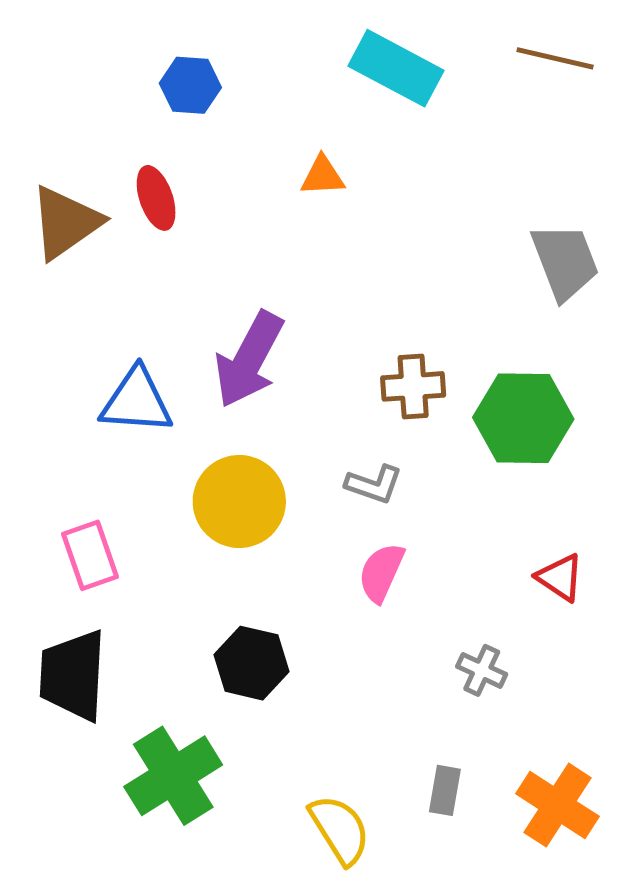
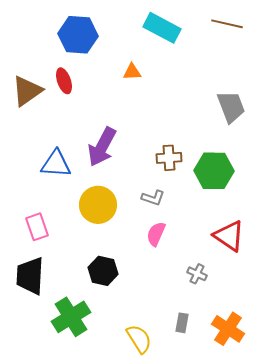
blue hexagon: (190, 85) -> (78, 35), size x1.6
red triangle: (560, 577) -> (229, 236), size x1.6

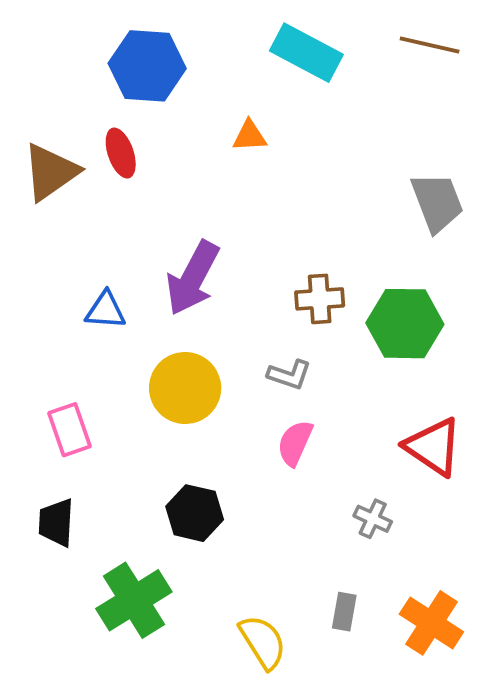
blue triangle: (56, 164) -> (106, 310), size x0.7
black trapezoid: (30, 276) -> (56, 523), size x0.7

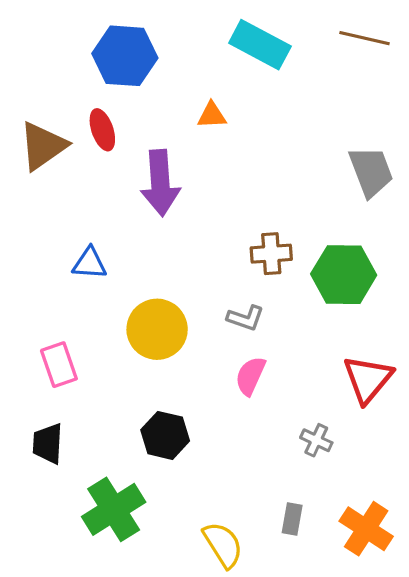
purple arrow: (193, 278) -> (160, 183), moved, turned -32
red triangle: (433, 447) -> (368, 379), turned 36

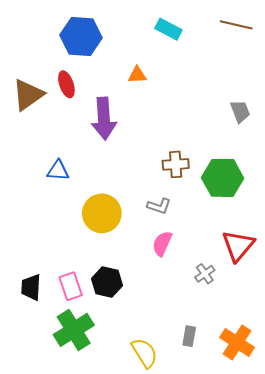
cyan rectangle: (260, 45) -> (168, 29), size x0.7
gray trapezoid: (371, 172) -> (240, 111), size x0.7
pink rectangle: (59, 365) -> (71, 286), moved
gray cross: (316, 440) -> (205, 274), moved, turned 30

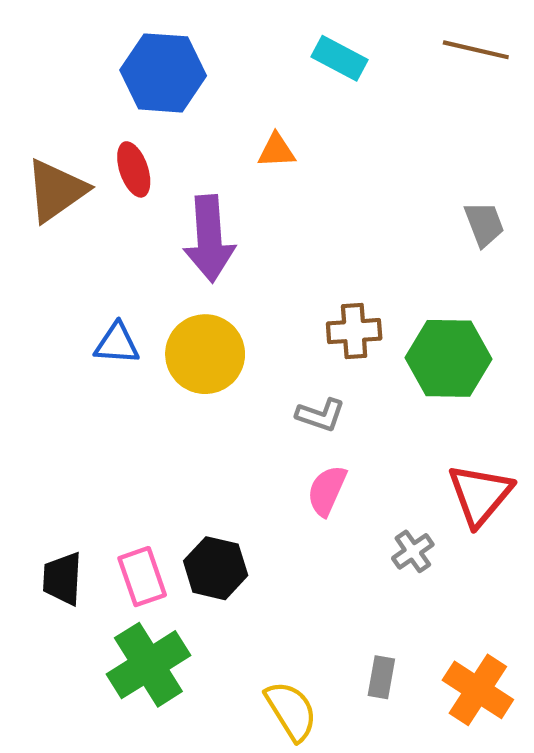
yellow circle: (102, 213) -> (205, 354), moved

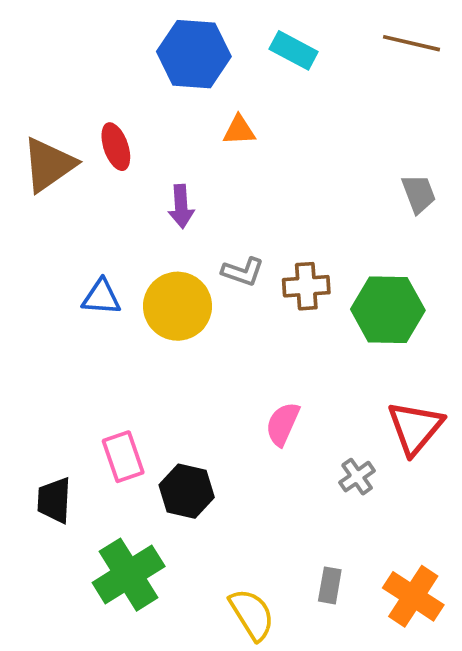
blue hexagon: (163, 73) -> (194, 54), moved
purple arrow: (209, 239) -> (181, 206), size x0.6
gray L-shape: (321, 415) -> (243, 272), moved
pink rectangle: (142, 577) -> (123, 457), moved

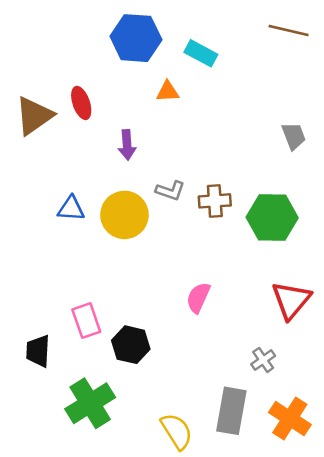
cyan rectangle: (294, 50) -> (201, 53), moved
gray cross: (357, 477) -> (263, 360), moved
gray rectangle: (330, 585) -> (231, 411), size x1.8

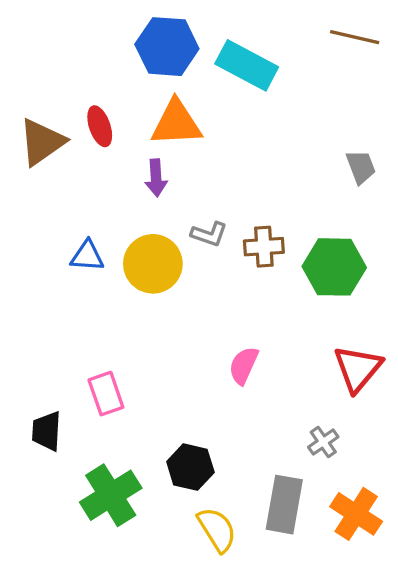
cyan rectangle: (201, 53) -> (247, 65), size x1.5
orange triangle: (168, 92) -> (176, 123), moved, size x1.8
black hexagon: (131, 345) -> (190, 467), moved

